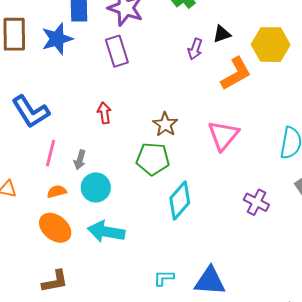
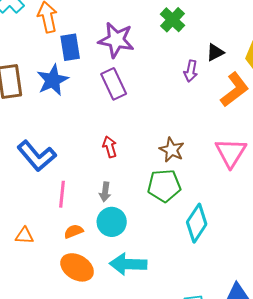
gray arrow: (80, 160) -> (105, 192), moved

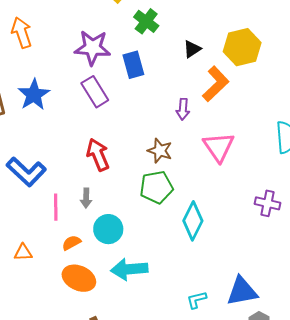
blue rectangle: (70, 47) -> (133, 65), moved
purple arrow: (191, 71) -> (183, 109), moved
red arrow: (110, 147) -> (98, 155), size x1.5
gray arrow: (105, 192) -> (86, 198), moved

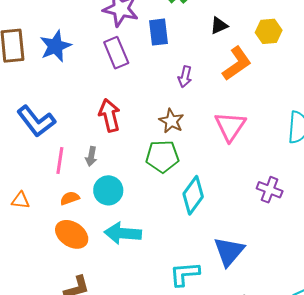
yellow hexagon: (242, 47) -> (269, 31), size x0.7
purple arrow: (183, 109) -> (185, 77), moved
blue triangle: (242, 291) -> (229, 251), moved, turned -48
cyan L-shape: (197, 300) -> (185, 274), size x1.5

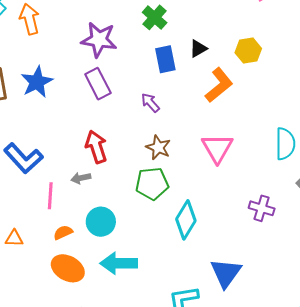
blue rectangle: (158, 32) -> (165, 59), moved
purple arrow: (185, 77) -> (150, 103), moved, turned 130
gray arrow: (91, 156) -> (81, 178), moved, turned 72

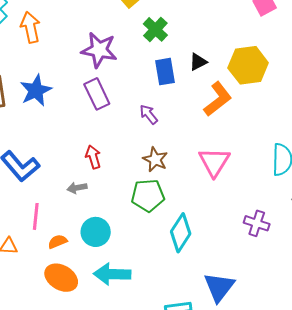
yellow hexagon: (248, 51) -> (248, 65), size x1.5
red arrow: (96, 147) -> (93, 157), size x0.7
pink line: (50, 196) -> (36, 216), moved

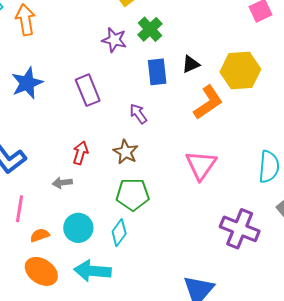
purple star: (99, 50) -> (114, 40), moved, size x0.7
red arrow: (93, 157) -> (80, 153), turned 30
brown star: (155, 159) -> (126, 152), moved
purple cross: (257, 223) -> (240, 229), size x1.5
cyan diamond: (181, 233) -> (119, 233), moved, size x0.7

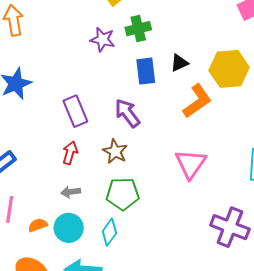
green cross: (150, 29) -> (138, 29), turned 30
purple rectangle: (88, 90) -> (75, 111), moved
purple arrow: (138, 114) -> (127, 113), size x1.4
gray arrow: (62, 183) -> (71, 192), moved
orange semicircle: (40, 235) -> (38, 225), moved

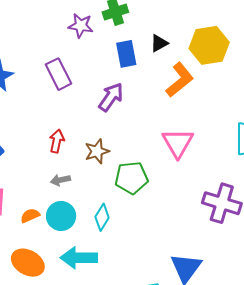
purple rectangle: (75, 111) -> (59, 74), moved
purple arrow: (127, 113) -> (111, 97), turned 76
brown star: (115, 151) -> (97, 151), moved, turned 30
green pentagon: (123, 194) -> (131, 178), moved

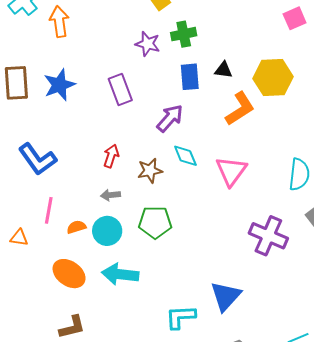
black triangle: (159, 43) -> (223, 70), turned 30
green pentagon: (131, 178) -> (155, 222), moved
cyan diamond: (102, 217) -> (185, 156), moved, turned -60

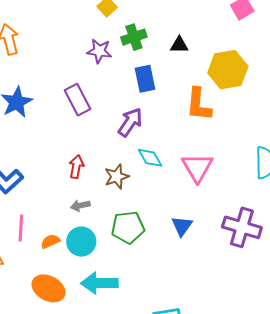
black triangle: (223, 70) -> (179, 45), moved
orange L-shape: (240, 109) -> (199, 104), turned 135
blue triangle: (226, 296) -> (182, 226), moved, size x0.7

